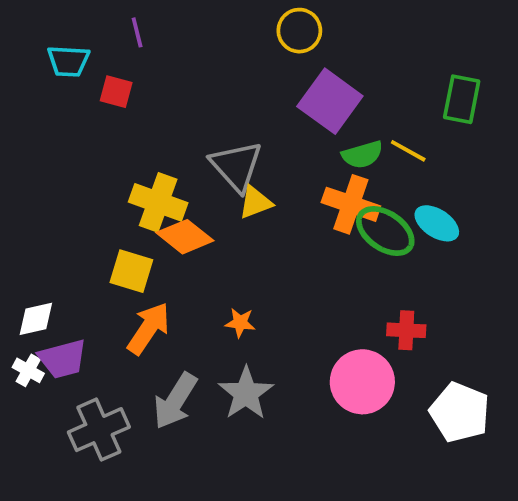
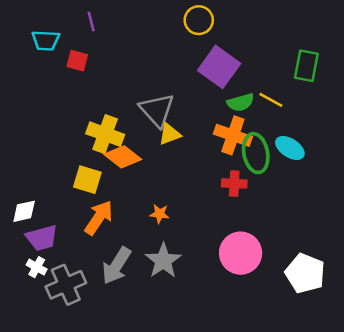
green ellipse: (385, 231) -> (256, 153), turned 45
red cross: (406, 330) -> (234, 183), moved
white cross: (28, 370) -> (37, 267), moved

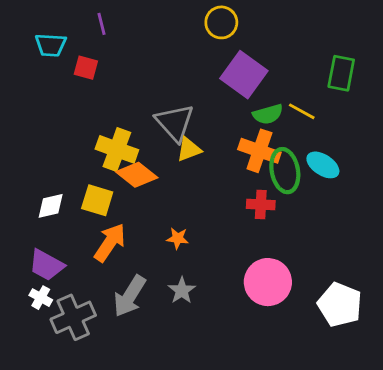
white diamond: (24, 211) -> (51, 206), moved
purple trapezoid: (42, 238) -> (46, 265), turned 44
gray star: (163, 261) -> (182, 291), size x0.7

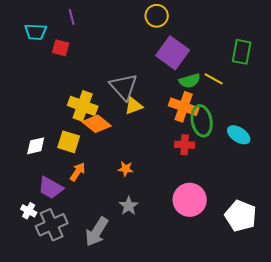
cyan ellipse: (323, 165) -> (239, 135), moved
orange arrow: (110, 243) -> (78, 172), size x0.7
purple trapezoid: (46, 265) -> (51, 188), moved
gray arrow: (130, 296) -> (97, 232), moved

